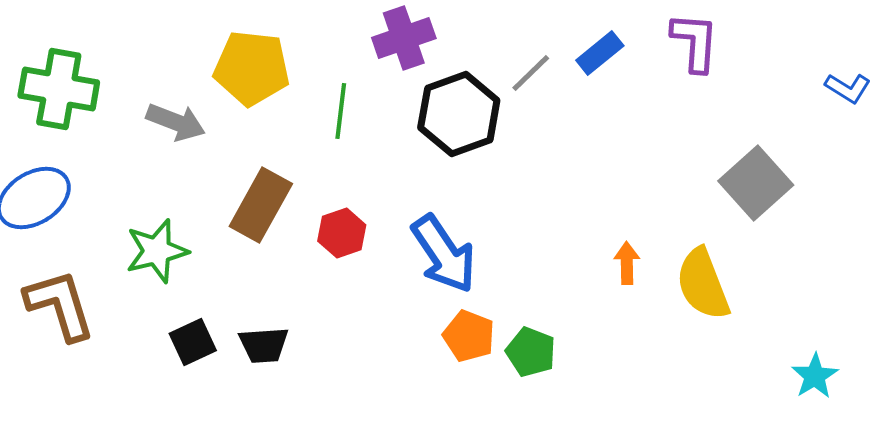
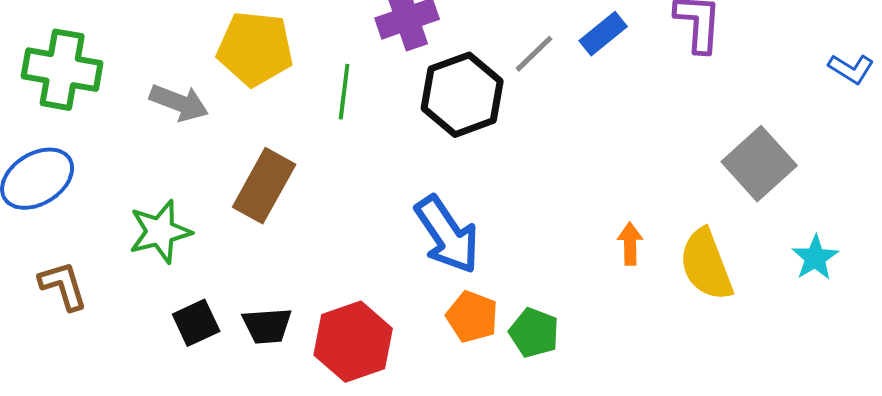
red hexagon: (342, 233) -> (353, 342), moved, size x1.6
brown L-shape: (60, 305) -> (63, 286), size x0.7
cyan star: (815, 376) -> (815, 258), moved

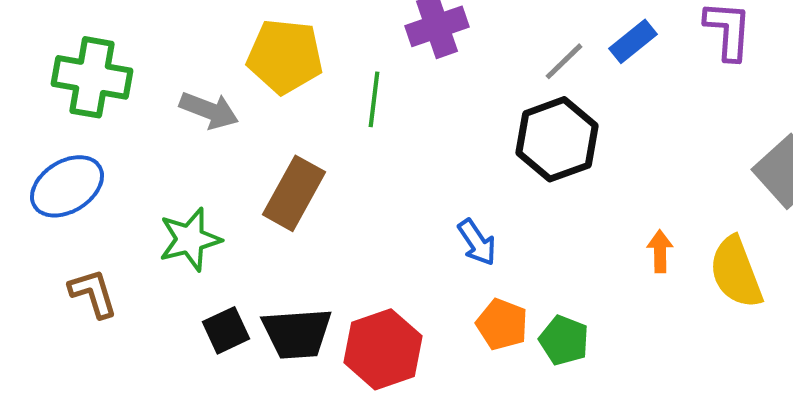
black hexagon: (462, 95) -> (557, 139), moved
blue arrow: (447, 235) -> (477, 242), size x0.6
black trapezoid: (267, 326) -> (297, 333), size x1.4

